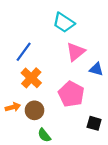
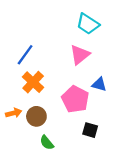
cyan trapezoid: (64, 23) -> (88, 24), moved
blue triangle: (96, 69) -> (99, 84), moved
black square: (94, 123) -> (90, 130), moved

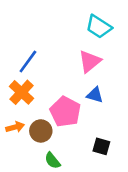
orange cross: (33, 82) -> (22, 92), moved
blue triangle: (99, 84) -> (95, 95), moved
pink pentagon: (75, 99) -> (65, 112), moved

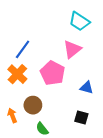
blue triangle: (95, 95) -> (87, 88), moved
pink pentagon: (65, 112) -> (53, 73), moved
orange arrow: (15, 127) -> (12, 115), moved, turned -96

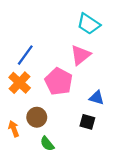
black square: (81, 118) -> (87, 122), moved

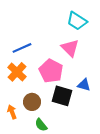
blue line: (25, 55) -> (22, 48), turned 30
pink triangle: (81, 55) -> (70, 48), turned -36
black square: (87, 122) -> (62, 96), moved, size x1.5

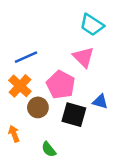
brown circle: (32, 102) -> (38, 107), moved

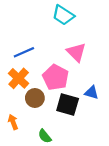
cyan trapezoid: (92, 25) -> (63, 15), moved

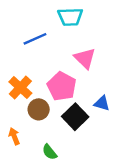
cyan trapezoid: (63, 15) -> (70, 17), turned -35
blue line: (24, 52) -> (35, 39), moved
black square: (68, 105) -> (75, 117), turned 30

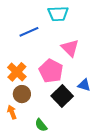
brown circle: (39, 109) -> (22, 94), moved

